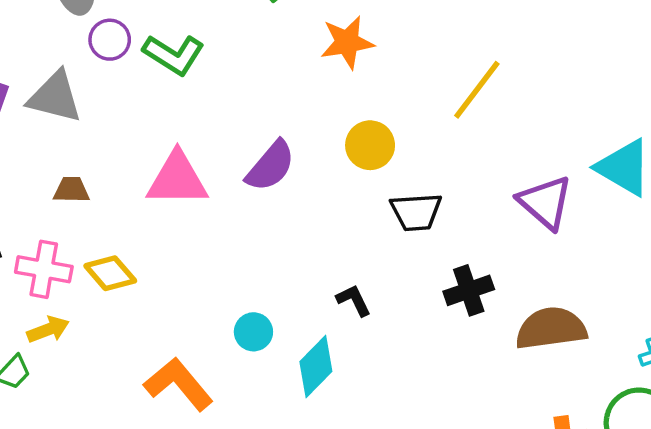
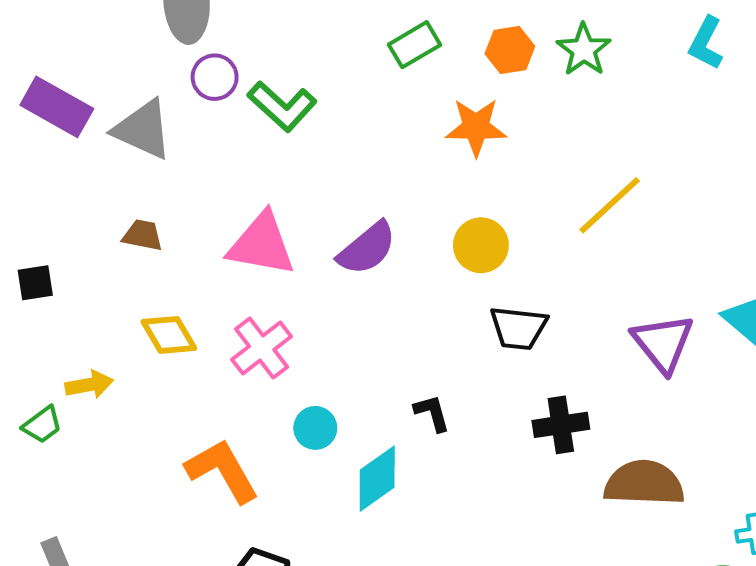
pink cross: (44, 269) -> (262, 348), moved, turned 32

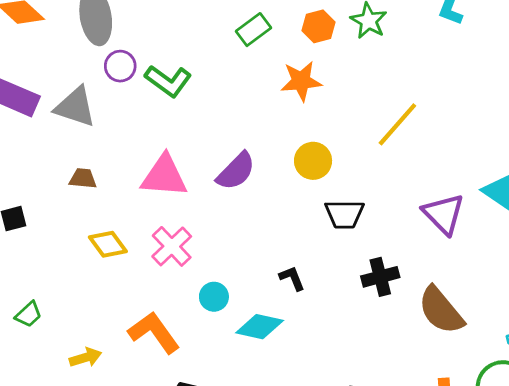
yellow arrow: (89, 385) -> (85, 358), moved
cyan diamond: (377, 479) -> (260, 327), turned 54
brown semicircle: (644, 483) -> (441, 310), turned -126

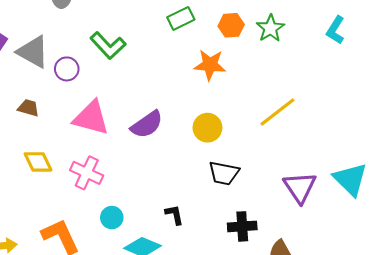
purple circle: (120, 66) -> (67, 69), moved
pink cross: (172, 246) -> (87, 173), turned -32

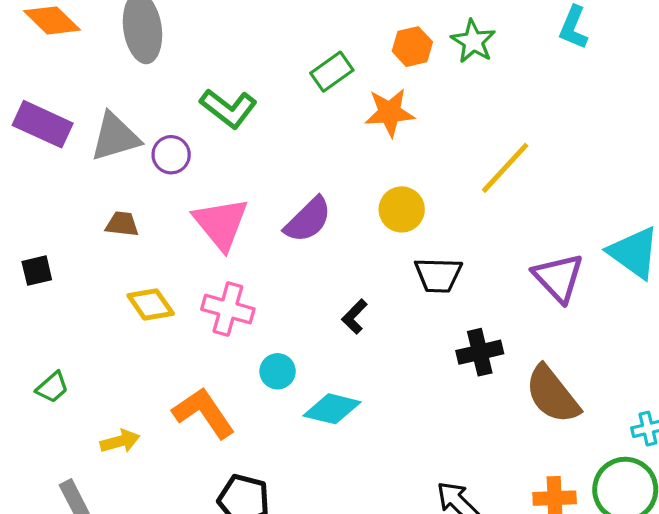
green rectangle: (181, 18) -> (332, 72), moved
gray triangle: (33, 52) -> (115, 137), turned -36
pink triangle: (91, 118) -> (221, 224), turned 45
black L-shape: (174, 215) -> (355, 317), moved, turned -115

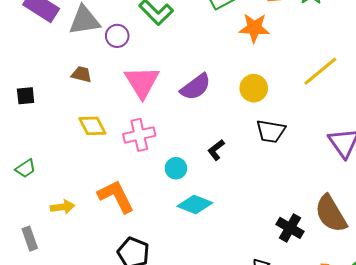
pink cross: (228, 309) -> (139, 135), turned -36
black cross: (480, 352) -> (290, 228), moved, turned 36
cyan circle: (278, 371) -> (176, 168), moved

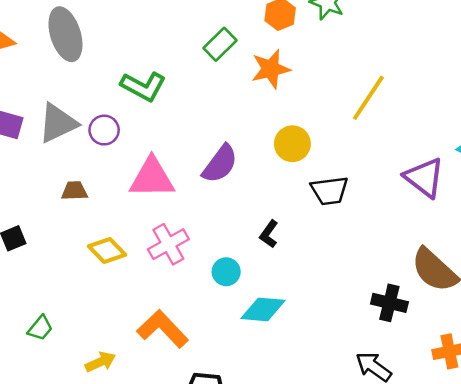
pink triangle: (142, 82) -> (152, 178), turned -42

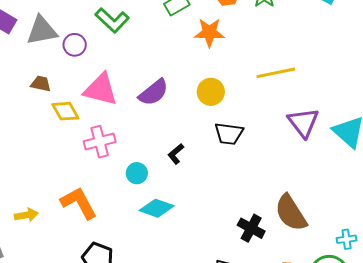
yellow line: (368, 98) -> (276, 73), turned 30
purple triangle: (424, 177) -> (303, 123), moved
yellow diamond: (107, 250) -> (65, 111), moved

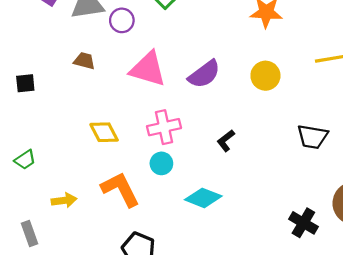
yellow diamond: (65, 111) -> (104, 132), moved
black trapezoid: (229, 134) -> (312, 137), moved
pink cross: (100, 142) -> (164, 127), moved
cyan circle: (137, 173) -> (161, 163), moved

